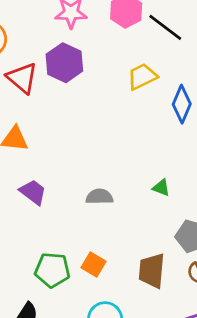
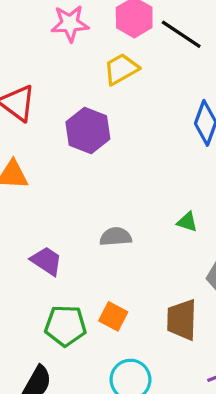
purple hexagon: (64, 63) -> (88, 131), moved
yellow trapezoid: (142, 77) -> (121, 69), moved
purple trapezoid: (33, 192) -> (46, 261), moved

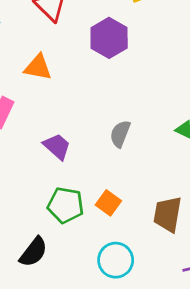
gray semicircle: (116, 237) -> (120, 134), turned -72

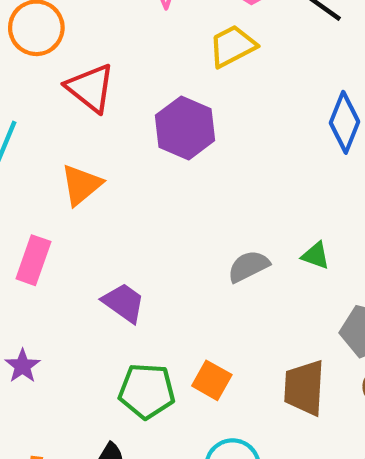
orange triangle: (38, 67) -> (81, 185), turned -44
gray semicircle: (120, 134) -> (248, 266), moved, turned 48

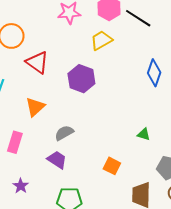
gray semicircle: (248, 266) -> (64, 133), moved
purple star: (23, 366) -> (21, 186), moved
orange square: (212, 380) -> (112, 166), moved

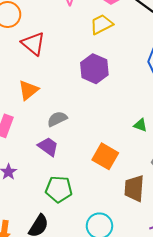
purple hexagon: (81, 79) -> (94, 69), moved
orange square: (112, 166) -> (105, 156), size x1.4

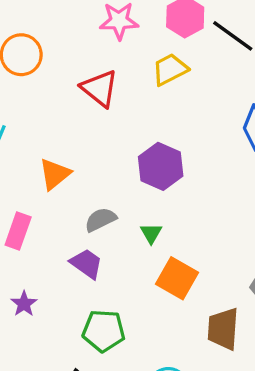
red triangle: (33, 44) -> (100, 88), moved
purple hexagon: (94, 69) -> (161, 166), moved
green triangle: (140, 125) -> (151, 233), moved, turned 40

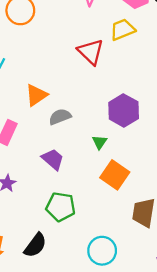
red triangle: (100, 88) -> (91, 52), moved
purple hexagon: (161, 166) -> (124, 110), moved
gray semicircle: (101, 220) -> (60, 117), moved

